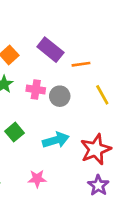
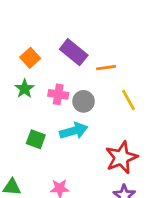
green square: (14, 132) -> (36, 139), turned -30
cyan arrow: (56, 140) -> (74, 131), moved

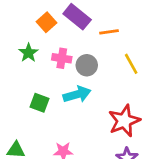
orange square: (30, 58) -> (46, 22), moved

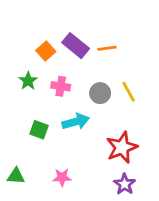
orange line: (109, 32) -> (107, 48), moved
gray circle: (87, 65) -> (100, 93), moved

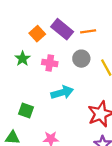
gray circle: (100, 93) -> (81, 59), moved
green square: (39, 130) -> (26, 111), moved

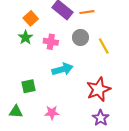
orange square: (37, 34) -> (31, 18), moved
green square: (26, 111) -> (29, 86), turned -32

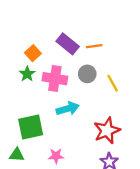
pink cross: (51, 42) -> (55, 79), size x1.5
green square: (29, 86) -> (31, 127), size x1.6

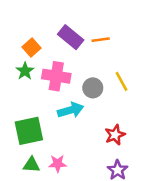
gray circle: (87, 74) -> (93, 88), moved
red star: (107, 131) -> (115, 135), size x0.7
green triangle: (17, 155) -> (31, 165), moved

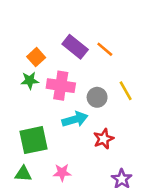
orange line: (101, 40) -> (105, 49), turned 48
green star: (25, 71) -> (30, 80), turned 30
red star: (115, 135) -> (104, 139), moved
green triangle: (31, 165) -> (23, 174), moved

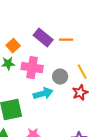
orange line: (105, 49) -> (66, 40), turned -40
red star: (104, 139) -> (80, 93), moved

